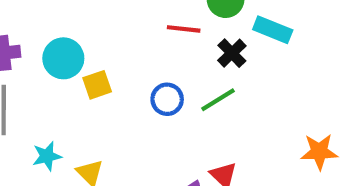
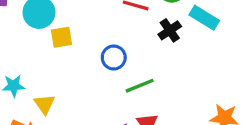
green line: (218, 100) -> (140, 86), moved

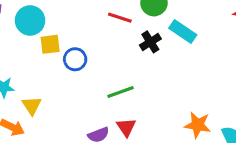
blue circle: (114, 58) -> (75, 59), moved

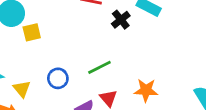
blue circle: (75, 59) -> (58, 78), moved
orange star: (198, 125) -> (146, 90), moved

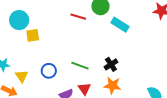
black cross: (121, 20) -> (111, 64), moved
green line: (99, 67) -> (80, 66), turned 42

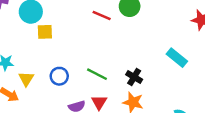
cyan rectangle: (120, 25) -> (177, 58), moved
black cross: (111, 64) -> (134, 77), turned -32

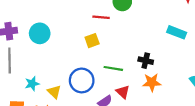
yellow square: (45, 32) -> (92, 41), moved
blue circle: (59, 76) -> (82, 80), size x1.5

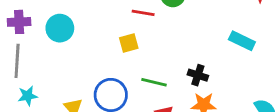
cyan star: (32, 84) -> (28, 96), moved

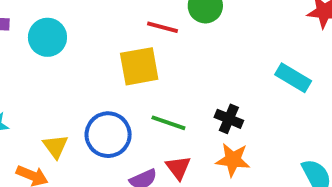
yellow square: (129, 43) -> (139, 66), size x1.5

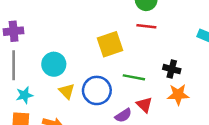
red line: (162, 27) -> (146, 26), moved
cyan circle: (47, 37) -> (54, 64), moved
yellow triangle: (55, 146) -> (67, 91), moved

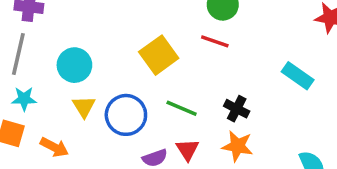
yellow square: (110, 44) -> (159, 55), turned -30

